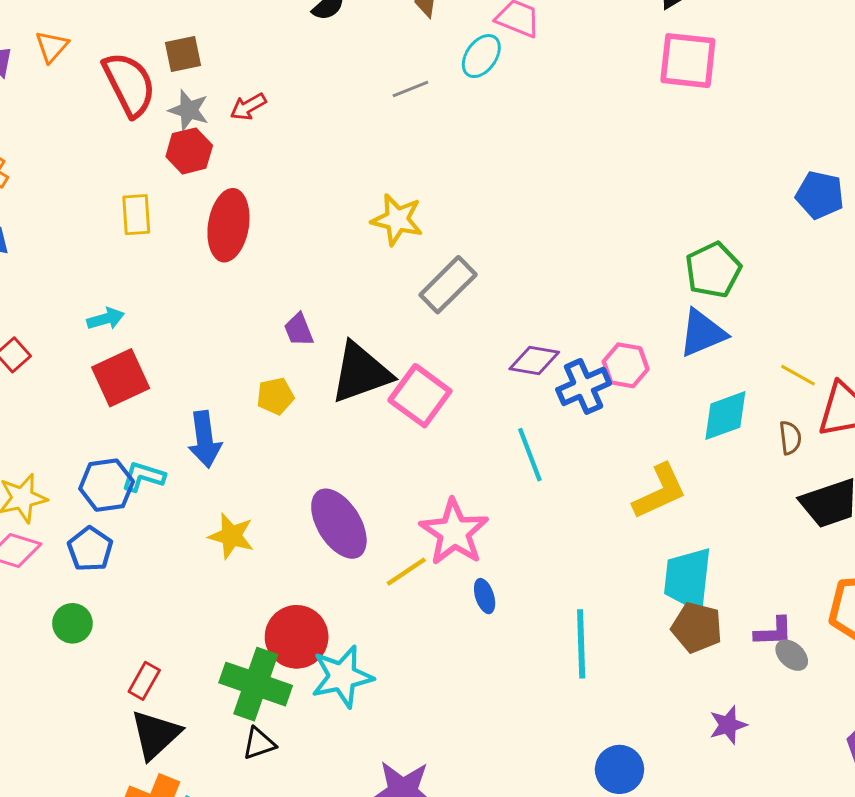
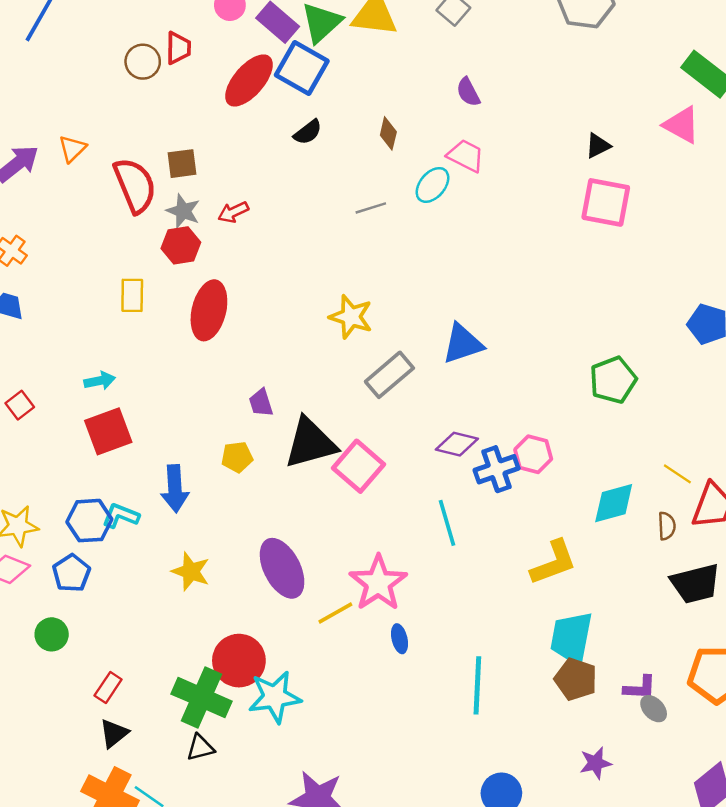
blue triangle: (702, 333) -> (463, 344), moved
black triangle: (155, 735) -> (114, 733), size x0.7

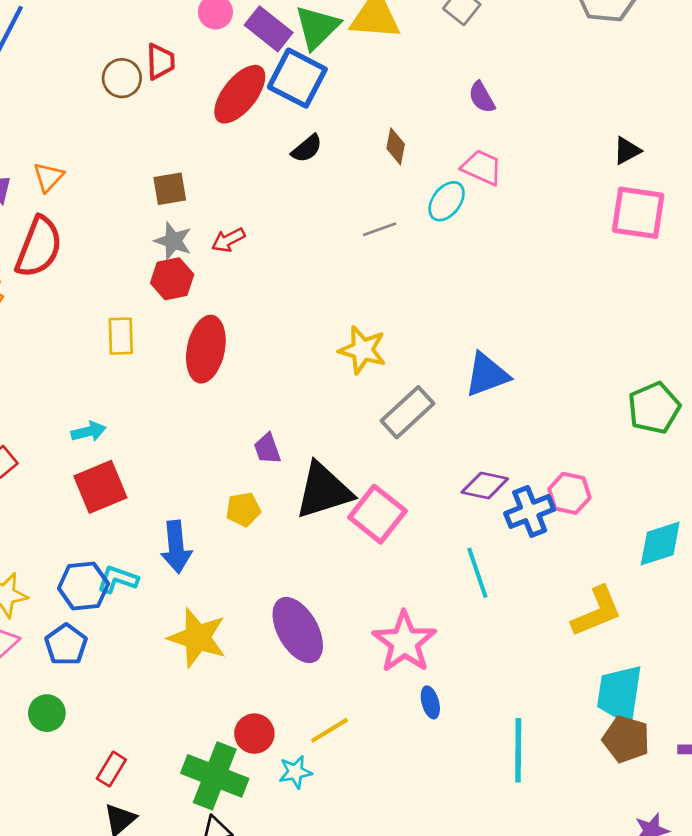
red semicircle: (135, 185) -> (39, 247), moved, turned 46
yellow star: (191, 571) -> (197, 638), size x1.4
yellow line: (335, 613) -> (330, 730), moved
red circle: (239, 661) -> (254, 734), size x0.7
cyan star: (275, 697) -> (295, 772), size x0.6

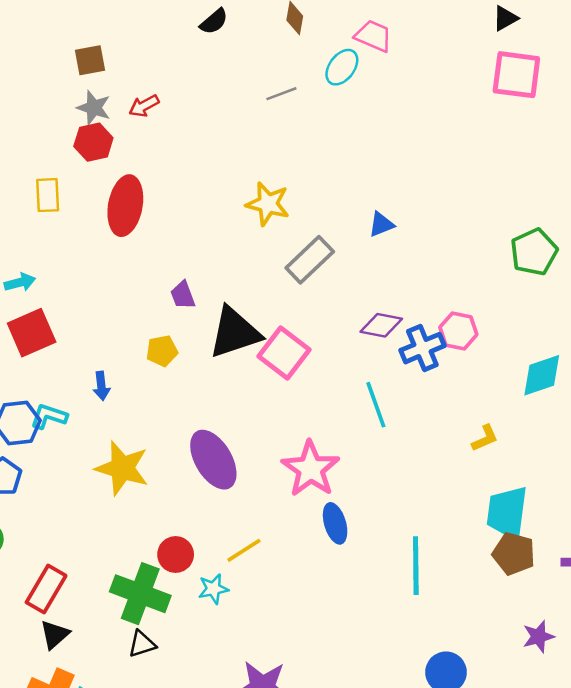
blue triangle: (487, 375) -> (381, 224), size x0.6
blue arrow: (176, 547) -> (101, 386), size x0.6
yellow L-shape: (597, 612) -> (485, 438), size x0.6
blue ellipse: (430, 702) -> (335, 523), size x1.4
red rectangle: (111, 769) -> (46, 589), size x1.5

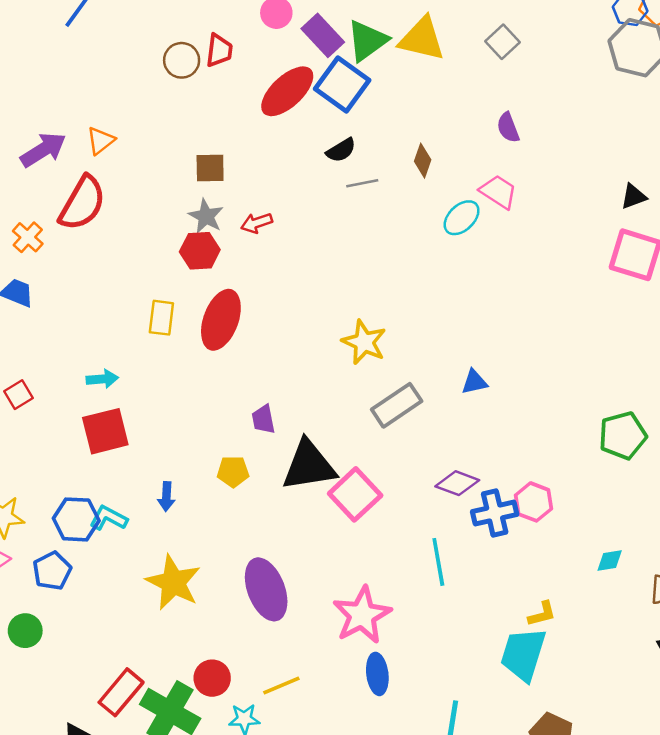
gray line: (281, 94) -> (362, 183), moved
yellow rectangle: (48, 195) -> (161, 318), moved
cyan diamond: (542, 375) -> (610, 560), size x0.6
cyan trapezoid: (507, 513) -> (523, 654), moved
red rectangle: (46, 589) -> (121, 692), moved

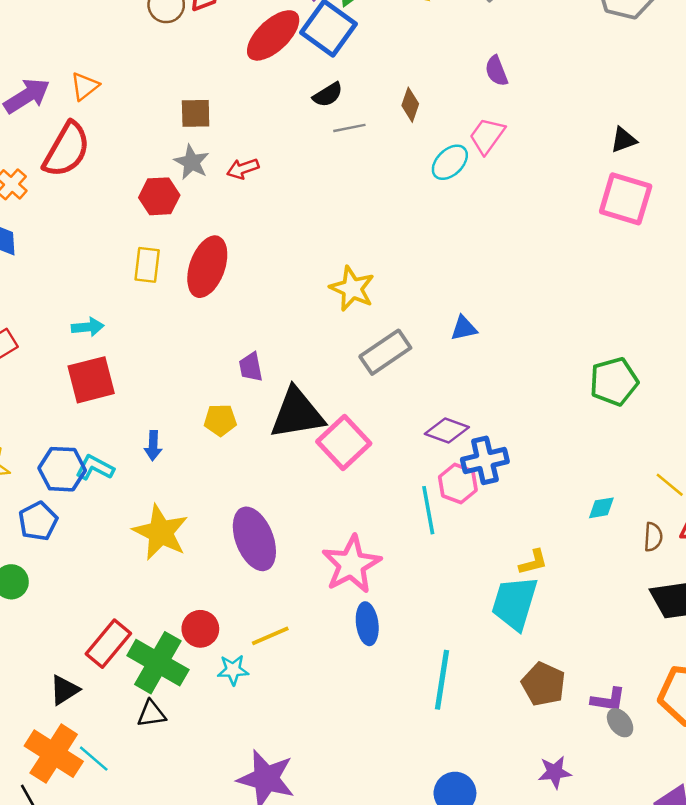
pink trapezoid: (498, 192) -> (487, 136), turned -87
red hexagon: (200, 251) -> (159, 196), moved
pink hexagon: (534, 502) -> (458, 483), moved

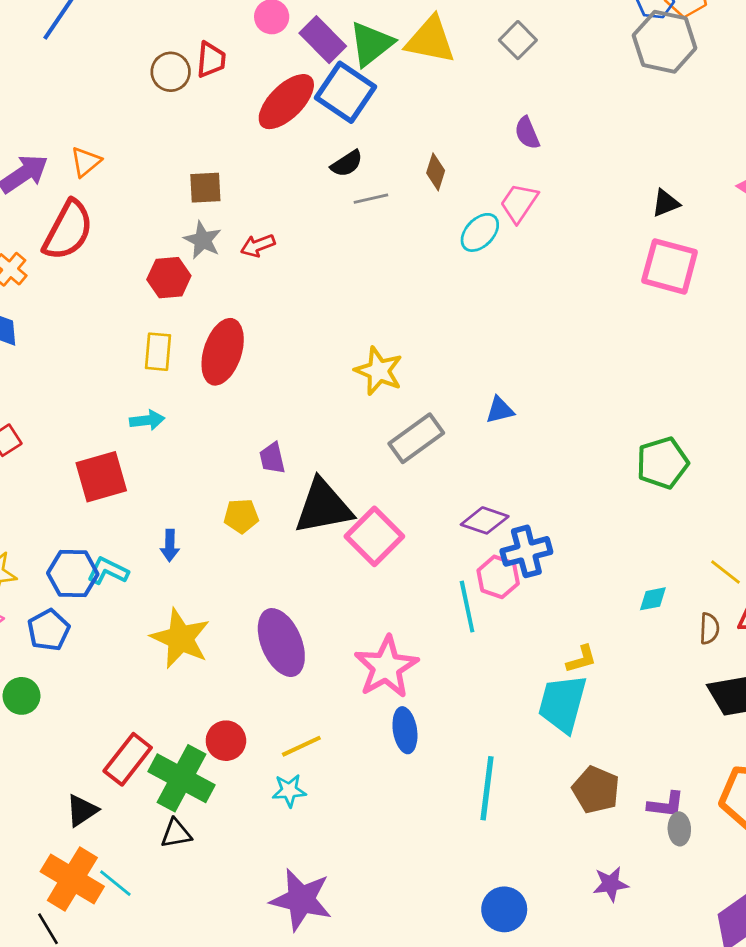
cyan arrow: (88, 327) -> (147, 420), moved
cyan star: (233, 670) -> (289, 791), moved
gray ellipse: (620, 723) -> (679, 829), turned 36

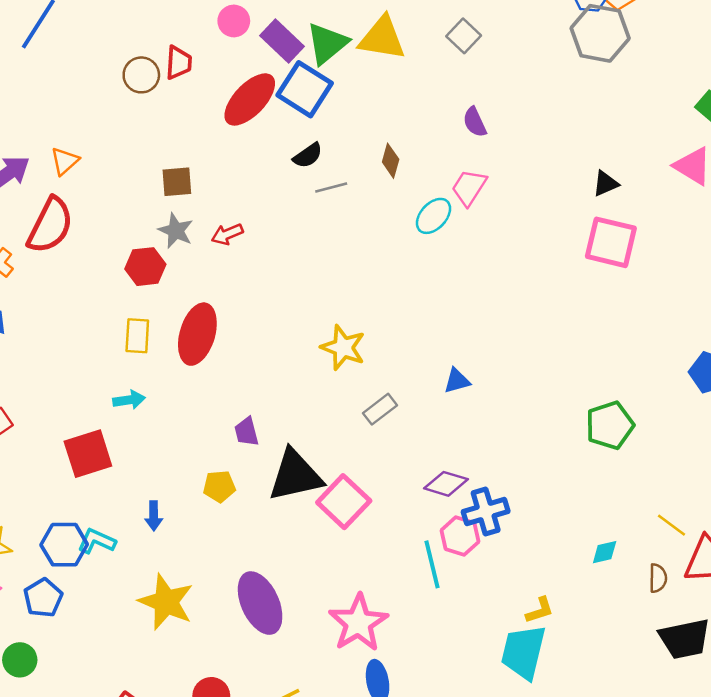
gray rectangle: (416, 438) -> (380, 409), size x0.7

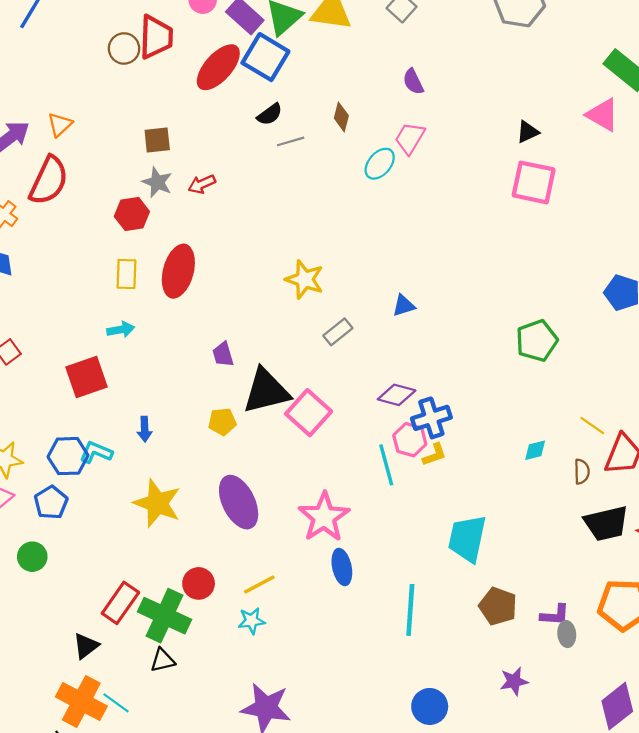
red trapezoid: (179, 63) -> (156, 37), size x1.5
yellow pentagon: (219, 486) -> (222, 422), moved
yellow L-shape: (540, 610) -> (434, 455), moved

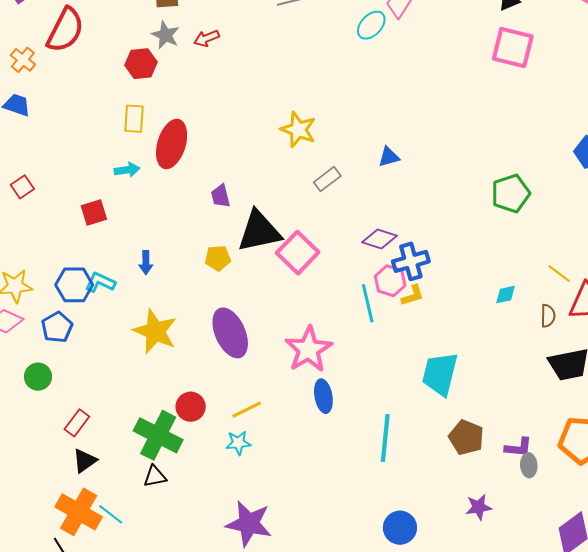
red ellipse: (178, 271) -> (172, 144), moved
red square: (86, 377) -> (94, 213), size x0.7
red rectangle: (120, 603) -> (77, 423), moved, size x0.7

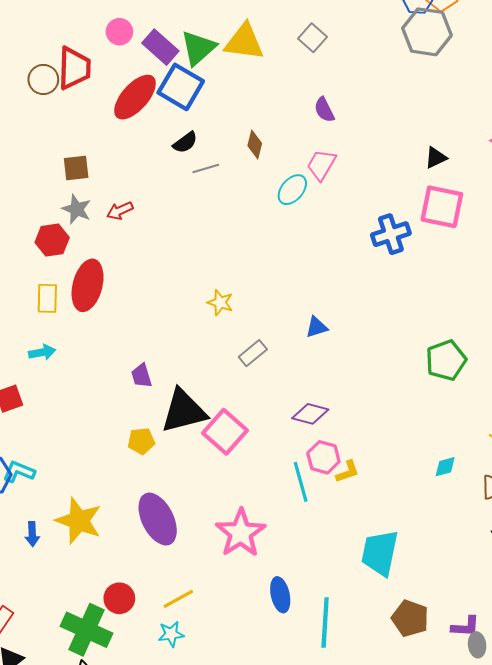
yellow star: (298, 130) -> (220, 302), size x0.7
red ellipse: (172, 144) -> (88, 285), moved
blue cross: (411, 261) -> (391, 234), moved
blue arrow: (146, 263) -> (32, 534), moved
blue ellipse: (323, 396) -> (280, 595), moved

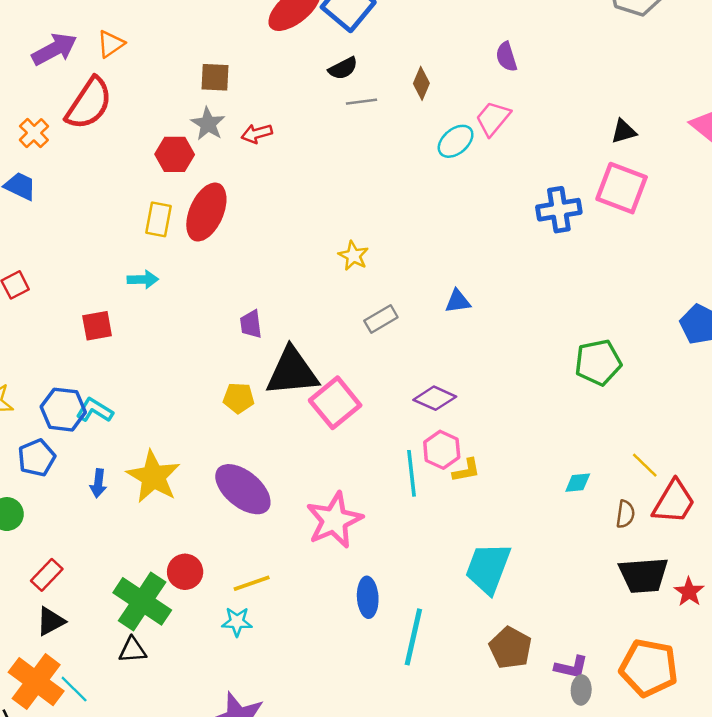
purple ellipse: (158, 519) -> (243, 489), turned -33

